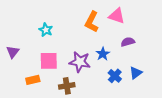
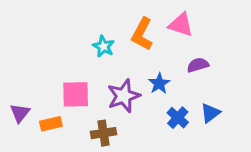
cyan star: (46, 30) -> (104, 46), moved
purple triangle: (13, 52) -> (20, 113), moved
purple star: (80, 62) -> (124, 96), turned -30

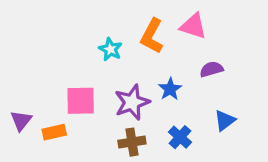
blue cross: (178, 118) -> (180, 137), moved
brown cross: (104, 133) -> (132, 142), moved

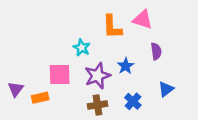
orange L-shape: (152, 36) -> (112, 27), turned -30
cyan star: (110, 49) -> (82, 48), moved
purple semicircle: (211, 69) -> (156, 51), turned 98

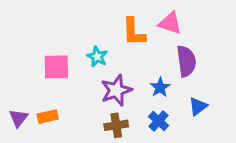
purple semicircle: (156, 51) -> (186, 61), size x1.5
blue star: (126, 66) -> (160, 87), moved
pink square: (60, 74) -> (56, 67), moved
purple triangle: (16, 89) -> (18, 118), moved

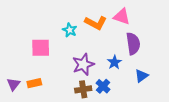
orange L-shape: (134, 32) -> (96, 23), turned -60
cyan star: (97, 57) -> (70, 30), moved
blue cross: (159, 121) -> (103, 86), moved

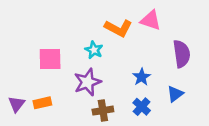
cyan star: (70, 30) -> (94, 50), moved
purple semicircle: (133, 44) -> (182, 54), moved
purple star: (83, 64) -> (87, 82), moved
blue cross: (103, 86) -> (142, 107), moved

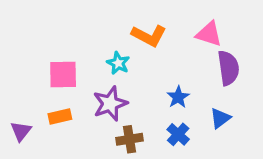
pink triangle: (151, 20) -> (209, 34), moved
orange rectangle: (42, 103) -> (60, 117), moved

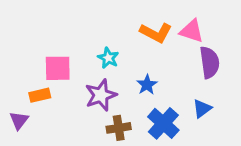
orange L-shape: (149, 36) -> (156, 33), moved
blue star: (178, 97) -> (147, 85), moved
orange rectangle: (60, 117) -> (40, 95), moved
blue cross: (178, 134) -> (163, 123), size x1.5

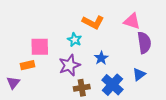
orange L-shape: (156, 33) -> (93, 22), moved

